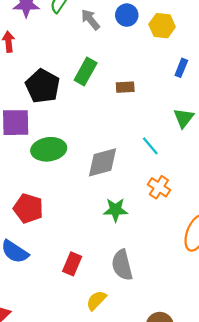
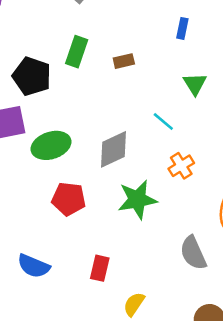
orange cross: (159, 187) -> (181, 166), turned 35
red pentagon: (28, 208) -> (69, 199), moved
green star: (115, 210) -> (137, 200), size x1.4
gray semicircle: (122, 265) -> (193, 253), moved

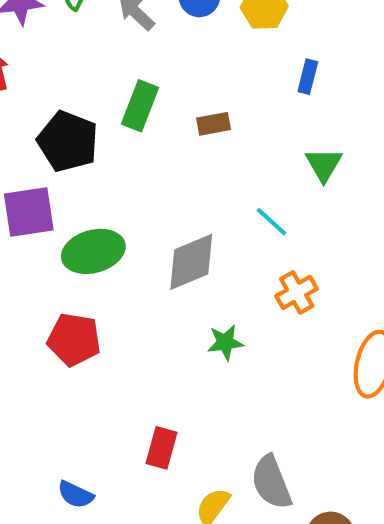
red pentagon: (69, 199) -> (74, 340), moved
green star: (137, 200) -> (225, 342), size x0.6
gray semicircle: (193, 253) -> (271, 482), moved
blue semicircle: (34, 266) -> (76, 495), moved, size x0.7

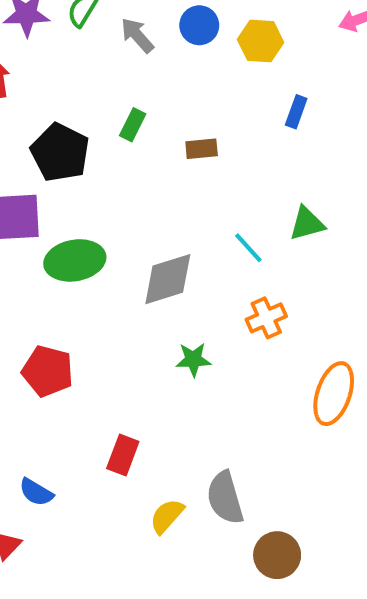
green rectangle: (140, 106) -> (133, 125), size x0.7
green triangle: (324, 165) -> (307, 224), moved, turned 39
red pentagon: (74, 340) -> (48, 371), moved

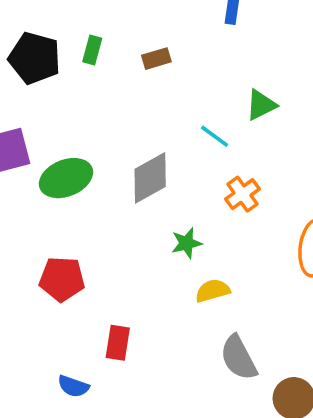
black pentagon: (60, 153) -> (35, 58), moved
red rectangle: (123, 455) -> (118, 343), moved
yellow semicircle: (167, 516) -> (213, 291), moved, turned 44

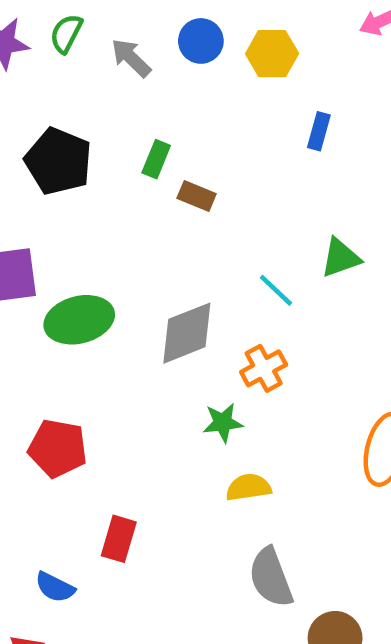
green rectangle: (92, 50) -> (156, 159), moved
brown rectangle: (156, 59) -> (197, 196), moved, turned 32
orange cross: (242, 194) -> (264, 368), moved

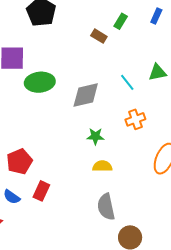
green rectangle: (156, 159) -> (121, 21), moved
orange cross: (264, 368) -> (135, 119), moved
red pentagon: (58, 448) -> (19, 161), moved, turned 30
red rectangle: (119, 539) -> (41, 191), moved

